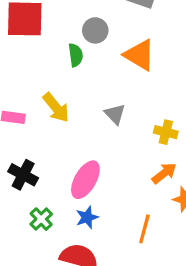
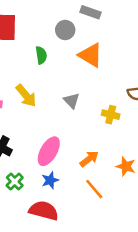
gray circle: (95, 30) -> (65, 30), moved
orange arrow: (164, 173) -> (89, 159), moved
orange line: (144, 229) -> (94, 189), turned -55

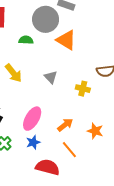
gray circle: (65, 30) -> (46, 19), size x1.6
green semicircle: (41, 55) -> (26, 40), turned -80
red semicircle: (44, 211) -> (48, 167), moved

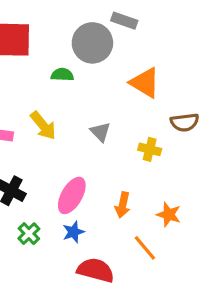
orange triangle: (66, 40) -> (145, 83), moved
orange arrow: (65, 125) -> (123, 205), turned 140
orange line: (69, 150) -> (145, 248), moved

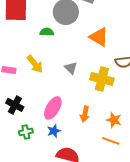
yellow cross: (150, 149) -> (102, 79), size x1.6
green cross: (29, 234) -> (26, 132), turned 32
orange line: (145, 248) -> (111, 141), moved, turned -30

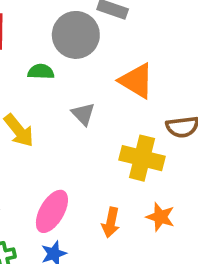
gray triangle: (71, 68) -> (83, 114), moved
orange star: (114, 120) -> (160, 217), moved

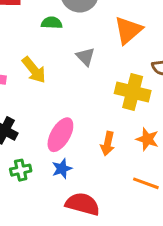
orange triangle: (136, 81) -> (128, 30), turned 48

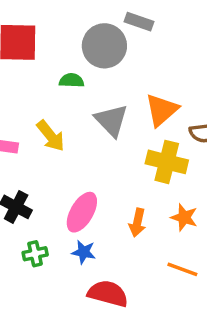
orange triangle: (128, 30) -> (162, 110), moved
gray triangle: (85, 57) -> (111, 120), size x1.5
blue star: (62, 169) -> (84, 252), turned 30

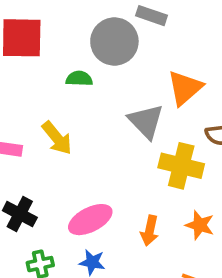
orange triangle: (162, 110) -> (185, 88), moved
gray triangle: (111, 120) -> (146, 121), moved
pink ellipse: (82, 212) -> (90, 220), turned 33

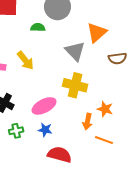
yellow cross: (181, 166) -> (75, 85), moved
orange arrow: (150, 231) -> (87, 121), moved

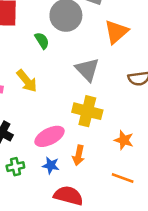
green semicircle: (38, 27) -> (42, 41), turned 56
orange triangle: (97, 33) -> (116, 32), moved
orange arrow: (87, 121) -> (78, 155), moved

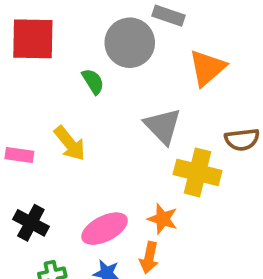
yellow cross: (87, 111) -> (198, 172), moved
orange star: (124, 140) -> (163, 219), moved

